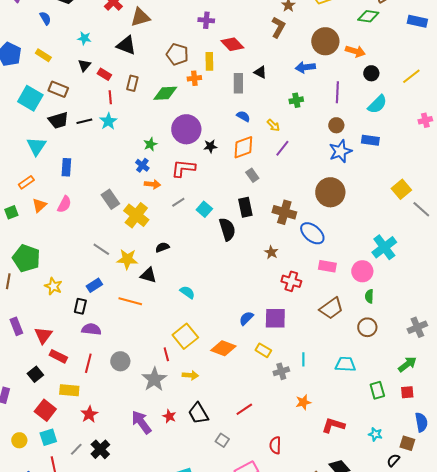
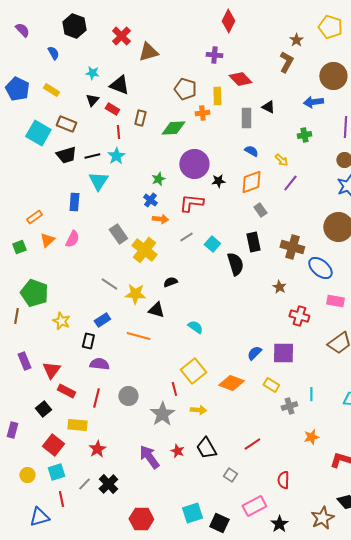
black triangle: (126, 45) -> (119, 85), moved
cyan triangle: (36, 146) -> (98, 181), moved

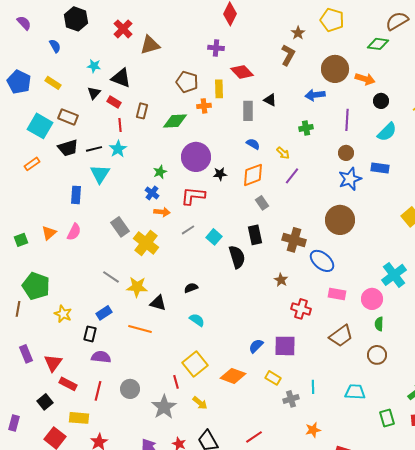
orange rectangle: (34, 217) -> (32, 164), moved
black semicircle: (170, 282) -> (191, 288), moved
yellow arrow: (198, 410) -> (200, 403), turned 35

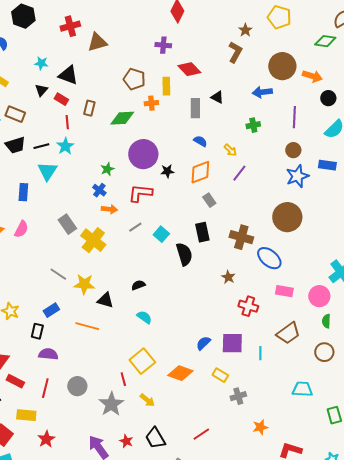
red cross: (123, 29) -> (70, 26), turned 30
cyan line: (313, 387) -> (260, 353), moved

